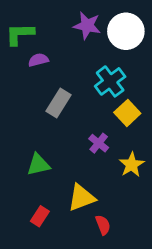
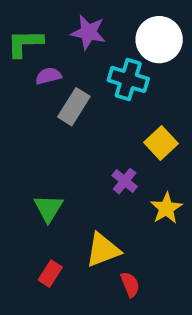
purple star: (87, 26) -> (88, 32), moved
cyan cross: (110, 81) -> (128, 79), moved, turned -36
gray rectangle: (58, 103) -> (74, 107), moved
green triangle: (38, 165) -> (48, 208), turned -45

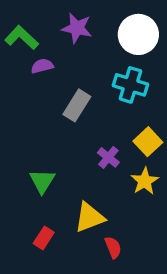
green L-shape: (25, 43) -> (22, 38), turned 44
cyan cross: (128, 79) -> (130, 85), moved
gray rectangle: (74, 107) -> (77, 105), moved
yellow square: (161, 143) -> (148, 142), moved

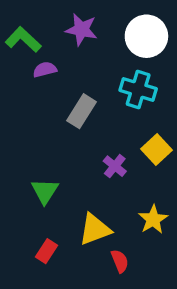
yellow star: (145, 181) -> (153, 219), moved

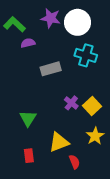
white circle: (146, 36) -> (78, 22), moved
gray rectangle: (81, 111) -> (51, 69), turned 42
yellow square: (156, 149) -> (92, 106), moved
red rectangle: (46, 251) -> (29, 156), turned -40

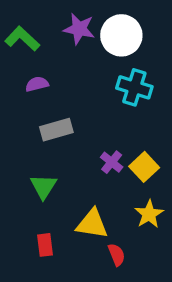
purple semicircle: (28, 43) -> (37, 84), moved
gray rectangle: (51, 69) -> (56, 130), moved
yellow triangle: (59, 142) -> (92, 224), turned 30

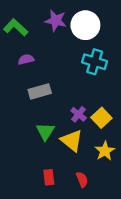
green triangle: (43, 186) -> (45, 131), moved
yellow triangle: (92, 224) -> (72, 141), moved, turned 30
red rectangle: (45, 245) -> (49, 177), moved

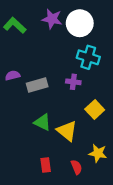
purple semicircle: (26, 59) -> (13, 75), moved
purple cross: (79, 114) -> (73, 82), moved, turned -32
green triangle: (45, 131) -> (42, 122), turned -36
yellow star: (105, 151) -> (98, 153), moved, turned -30

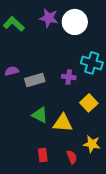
cyan cross: (88, 57) -> (92, 63), moved
yellow triangle: (67, 131) -> (63, 123), turned -35

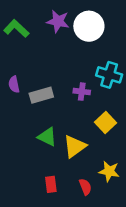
purple semicircle: (12, 71) -> (14, 84), turned -88
yellow triangle: (63, 123) -> (75, 146), turned -40

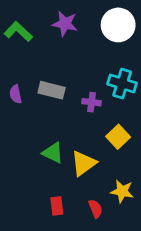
white circle: (89, 26) -> (118, 25), moved
gray rectangle: (41, 95) -> (52, 90), moved, turned 30

